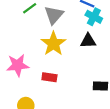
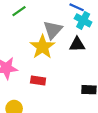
gray triangle: (54, 15) -> (53, 30), moved

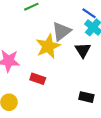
black triangle: (77, 44) -> (83, 50), turned 49

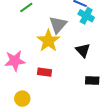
black triangle: (83, 50) -> (83, 50), moved

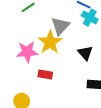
pink star: (15, 61) -> (27, 52), moved

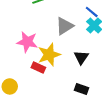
yellow star: (50, 42) -> (49, 55), moved

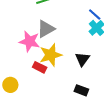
gray triangle: (65, 26) -> (46, 29), moved

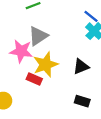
black triangle: (82, 59) -> (81, 67), turned 35

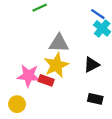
gray triangle: (38, 36) -> (59, 43), moved, turned 40
pink star: (21, 51) -> (29, 76), moved

